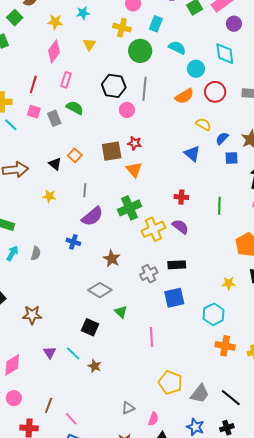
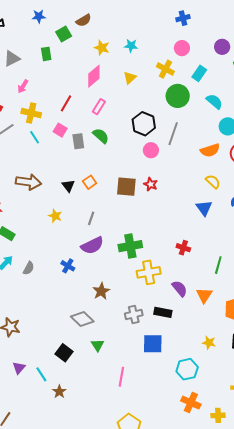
yellow semicircle: (203, 124) -> (213, 182), moved
orange triangle: (134, 170) -> (204, 295), moved
purple semicircle: (180, 227) -> (180, 289), moved

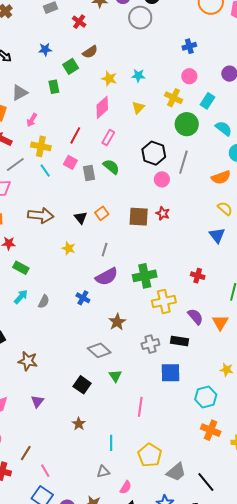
cyan line: (41, 374) -> (111, 443), moved, turned 35

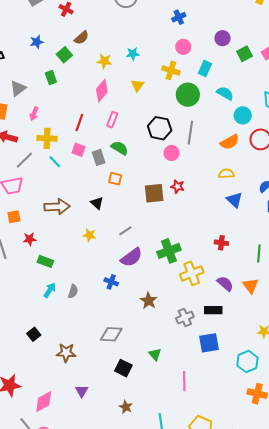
yellow semicircle: (225, 208) -> (226, 174), moved, turned -35
orange square: (102, 213) -> (115, 179), moved, turned -32
gray line: (105, 250) -> (125, 231), turned 48
gray diamond: (99, 350) -> (111, 334), moved, turned -30

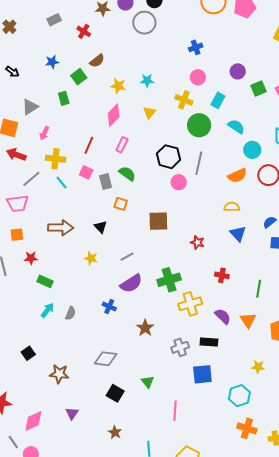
red star: (178, 186) -> (197, 242), moved

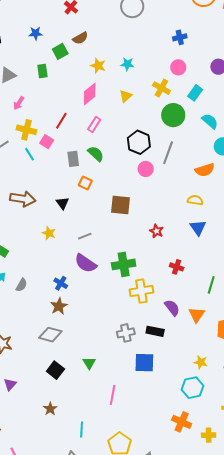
pink square: (86, 172) -> (47, 142), moved
purple semicircle: (131, 283) -> (86, 263), turned 60
brown star: (145, 328) -> (59, 306), moved
cyan hexagon: (239, 396) -> (193, 388), moved

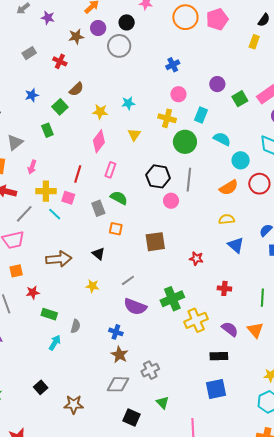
gray semicircle: (21, 285) -> (75, 326), moved
gray cross: (126, 333) -> (150, 370), moved

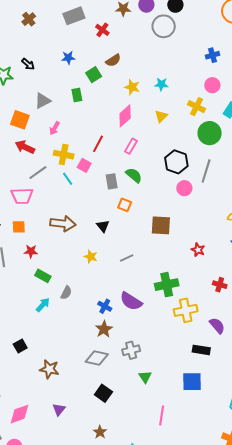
gray rectangle: (29, 53) -> (74, 16), size x1.5
purple semicircle: (135, 307) -> (131, 301), moved
green triangle: (162, 403) -> (145, 377), moved

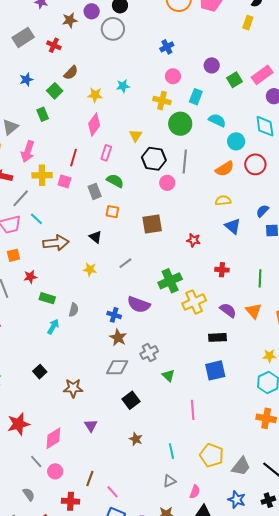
yellow triangle: (161, 116) -> (136, 136), moved
pink arrow: (55, 128) -> (28, 151), size x1.5
cyan line: (68, 179) -> (36, 219), moved
black square: (103, 393) -> (131, 400), turned 30

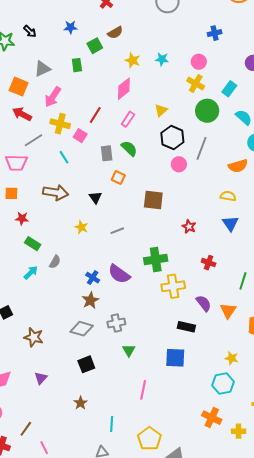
pink circle: (173, 76) -> (199, 62), moved
cyan line: (36, 219) -> (64, 157), moved

